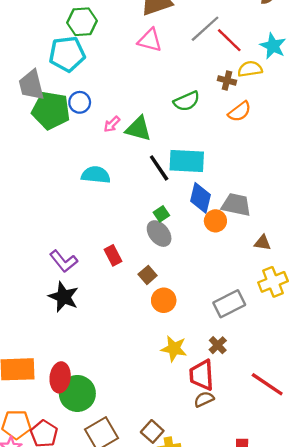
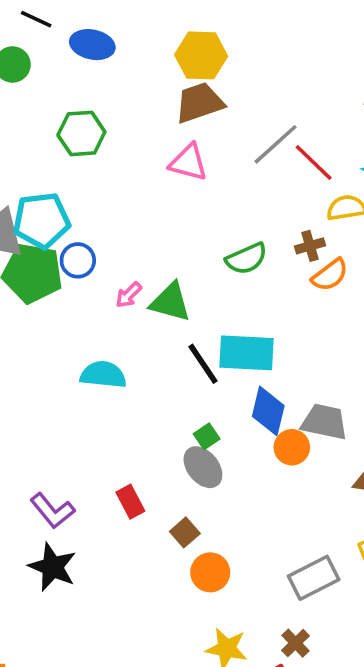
cyan pentagon: (67, 54) -> (42, 221), moved
brown cross: (227, 80) -> (310, 246), moved, turned -30

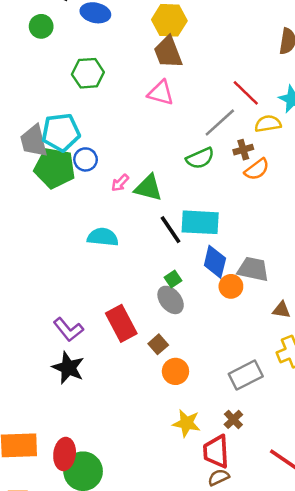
brown trapezoid: (199, 103) -> (168, 52), turned -92
gray line: (276, 144) -> (220, 122), moved
red rectangle: (130, 502) -> (121, 323), size x1.6

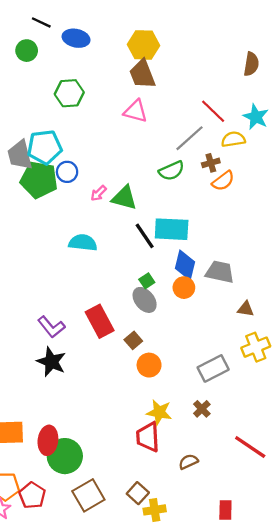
orange circle: (231, 286) -> (184, 288), moved
red trapezoid: (216, 452) -> (148, 437), moved

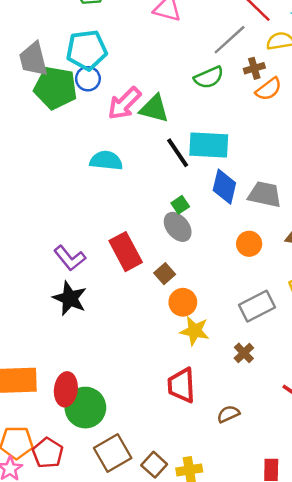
cyan pentagon: (45, 147) -> (87, 50), moved
pink arrow: (99, 193) -> (124, 103), size x1.8
orange circle: (184, 288) -> (249, 244), moved
yellow star: (159, 412) -> (195, 331), moved
brown square: (138, 493) -> (154, 465), moved

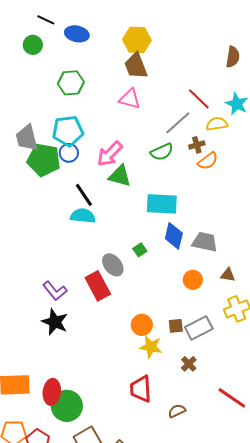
pink arrow: (124, 103) -> (110, 154), moved
black line: (178, 153) -> (84, 195), moved
gray ellipse: (178, 227) -> (113, 265), moved
brown square: (165, 274) -> (176, 326), moved, turned 35

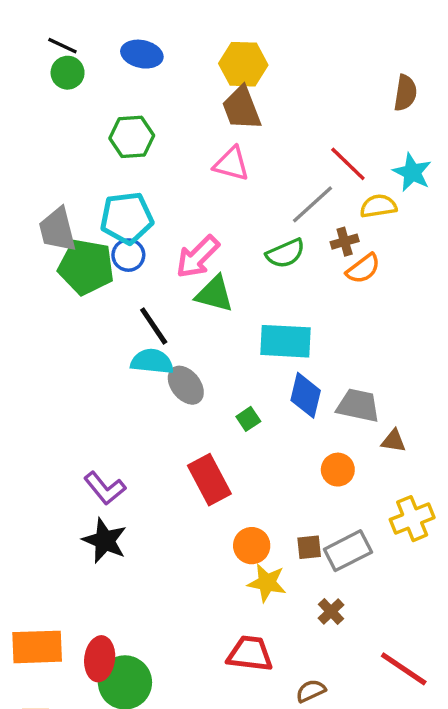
black line: (46, 20) -> (62, 46), moved
gray ellipse: (113, 265) -> (186, 385), moved
brown triangle: (228, 275) -> (394, 441), moved
red rectangle: (98, 286) -> (209, 480), moved
red trapezoid: (141, 389) -> (250, 654), turned 100

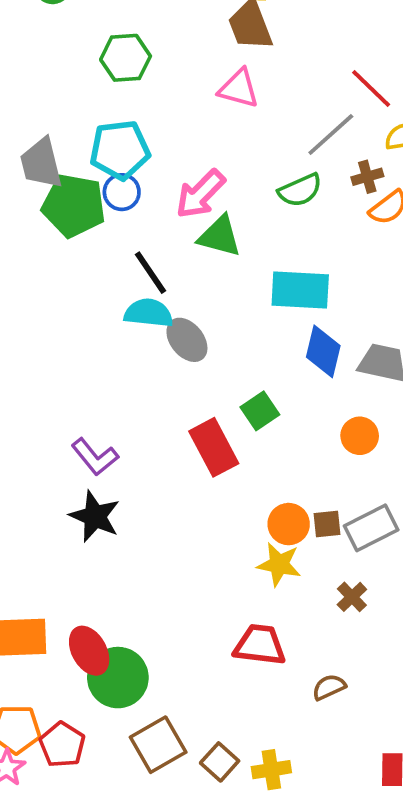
green square: (248, 419) -> (260, 411), moved, size x1.4
orange circle: (252, 546) -> (289, 524), moved
red ellipse: (100, 659) -> (89, 651), turned -36

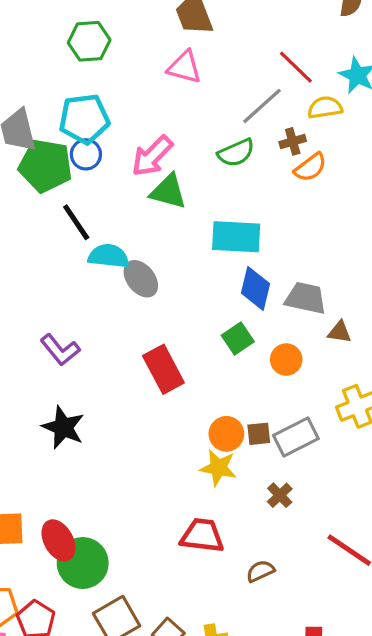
black line: (150, 273) -> (76, 222), moved
green square: (260, 411) -> (238, 339), moved
purple L-shape: (95, 457) -> (60, 350), moved

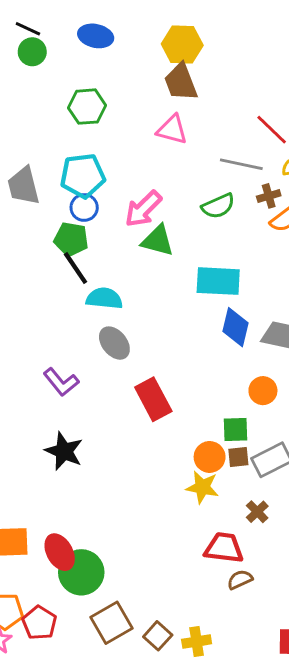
gray line: (262, 106) -> (241, 164), turned 54
green pentagon: (46, 166) -> (71, 239), moved, size x0.7
gray ellipse: (141, 279) -> (114, 343), moved
green square: (238, 339) -> (236, 430), moved, turned 32
red trapezoid: (202, 536) -> (224, 548), moved

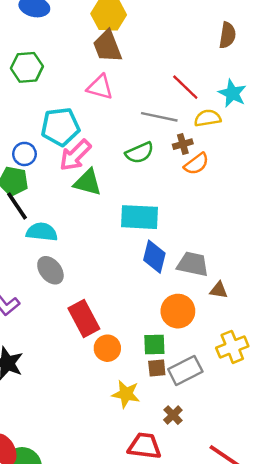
cyan pentagon: (83, 176) -> (60, 127), moved
orange circle: (263, 391) -> (178, 311), size x1.4
orange circle: (210, 457) -> (107, 348), moved

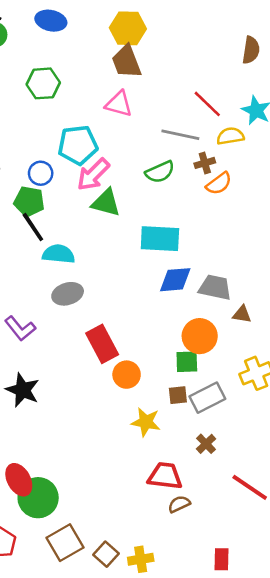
blue diamond: (154, 257) -> (175, 280), turned 72
gray ellipse: (50, 270) -> (68, 294), turned -68
green square: (154, 344) -> (187, 362), moved
brown cross: (173, 415) -> (206, 444), moved

